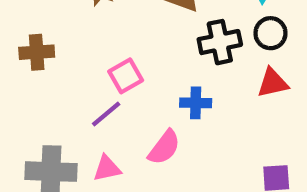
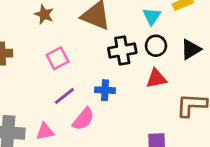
pink square: (126, 76) -> (58, 58), moved
purple line: (106, 114) -> (64, 96), moved

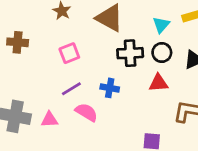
pink semicircle: (83, 119) -> (86, 112), turned -105

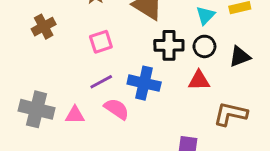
brown cross: (18, 42) -> (44, 27), turned -36
blue cross: (110, 88) -> (144, 83), size x1.5

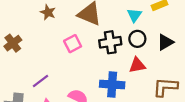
pink square: (101, 42) -> (73, 44), moved
purple line: (101, 82) -> (41, 81), moved
blue cross: (144, 83) -> (112, 84), moved

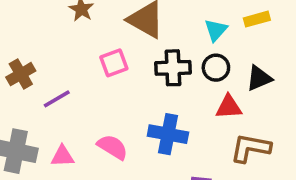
brown cross: (13, 43) -> (21, 74), moved
red triangle: (137, 65) -> (229, 107), moved
purple line: (41, 81) -> (57, 99), moved

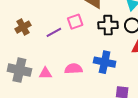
purple line: (57, 99) -> (54, 32), moved
pink semicircle: (113, 147) -> (73, 69), turned -36

